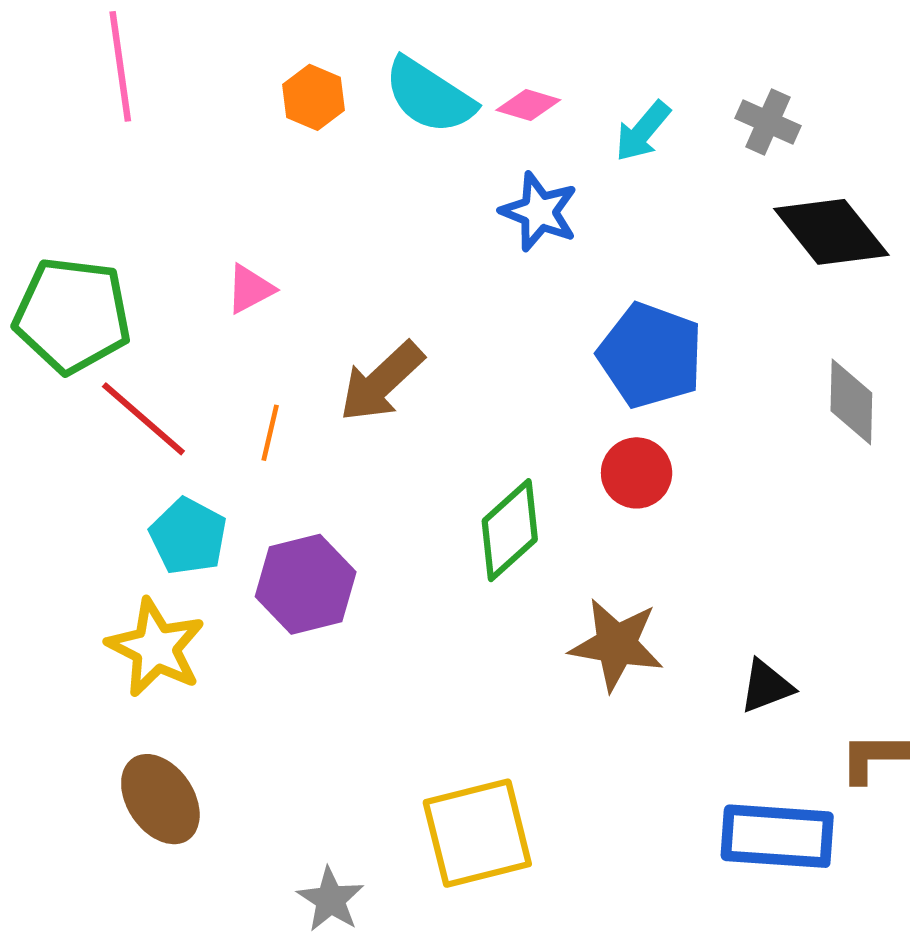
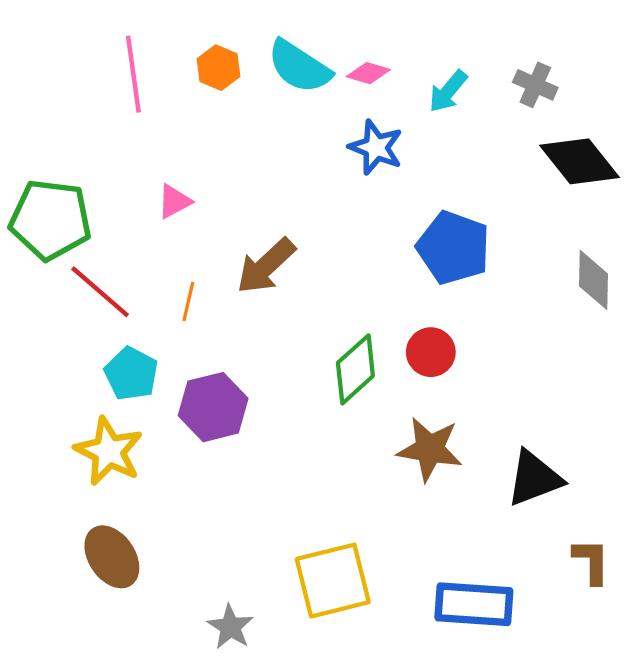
pink line: (120, 66) -> (133, 74), moved
red circle: (637, 473) -> (431, 352), moved
black triangle: (766, 686) -> (534, 478), size x1.5
brown L-shape: (873, 757) -> (591, 561), moved, turned 90
blue rectangle: (777, 836) -> (474, 604), moved

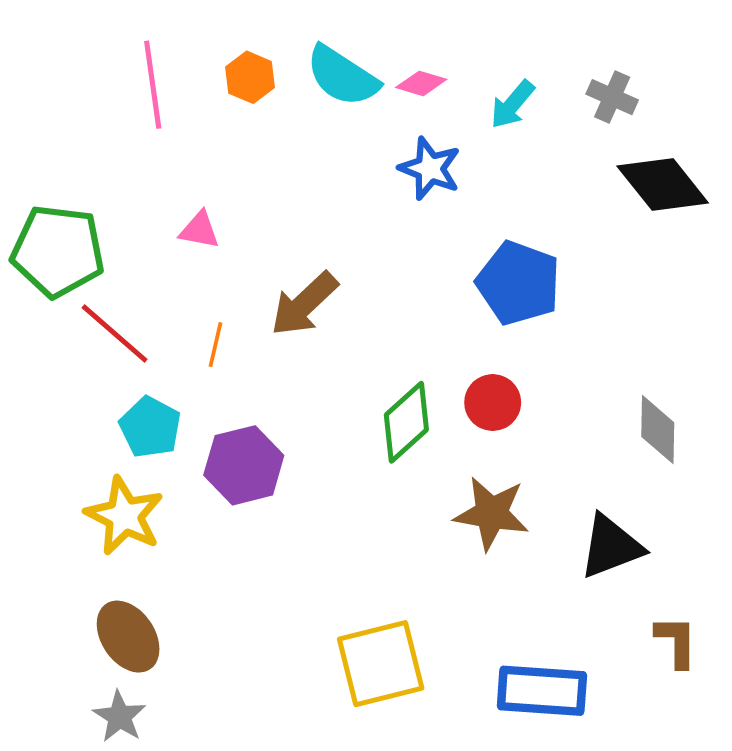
pink triangle: (174, 201) -> (200, 230), turned 39
gray diamond: (594, 280) -> (658, 430), moved
gray star: (230, 627) -> (119, 717), moved

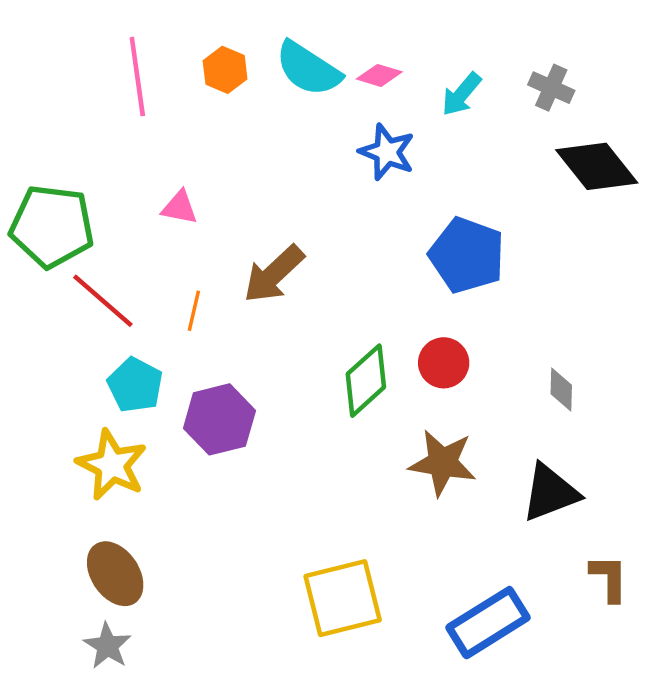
gray diamond: (658, 430) -> (561, 389), moved, size x0.7
blue rectangle: (542, 691) -> (488, 623), turned -36

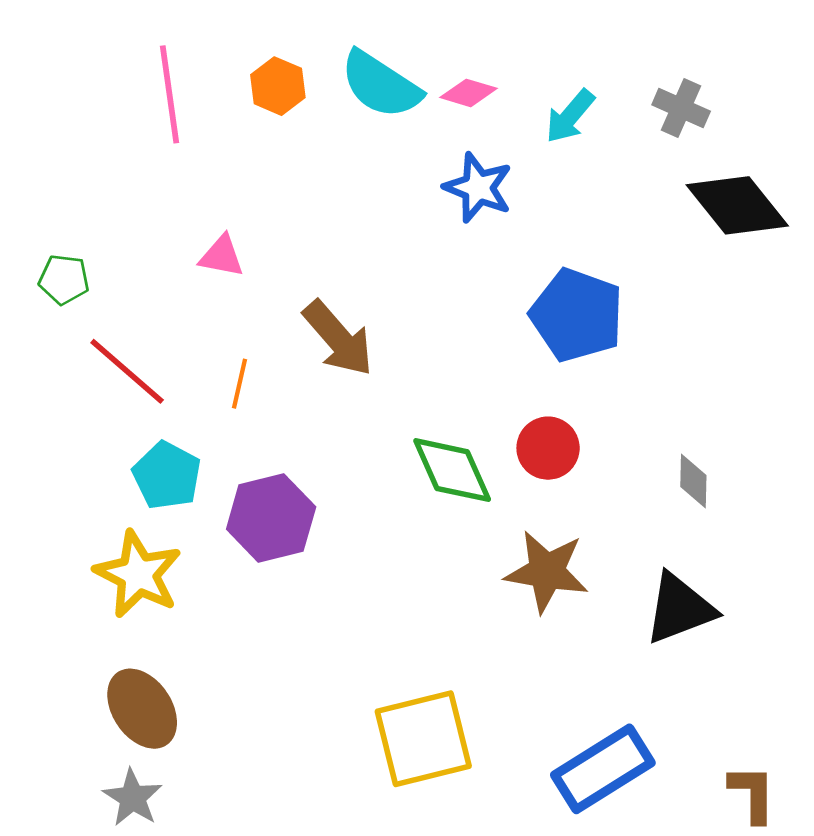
green pentagon: (52, 226) -> (64, 279), size x0.5
brown arrow: (274, 274) -> (338, 338), turned -88
green diamond: (366, 381) -> (452, 470), turned -72
brown L-shape: (609, 578) -> (752, 794), moved

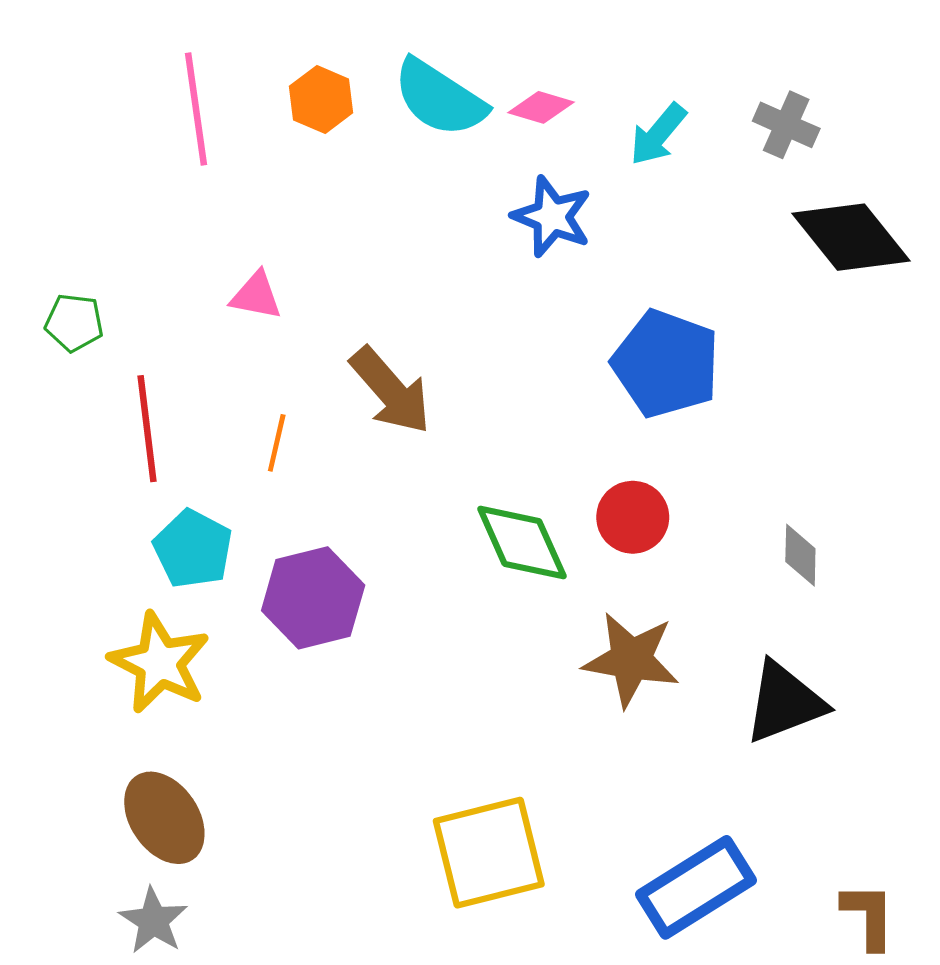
red line: (127, 371) -> (147, 429), turned 42

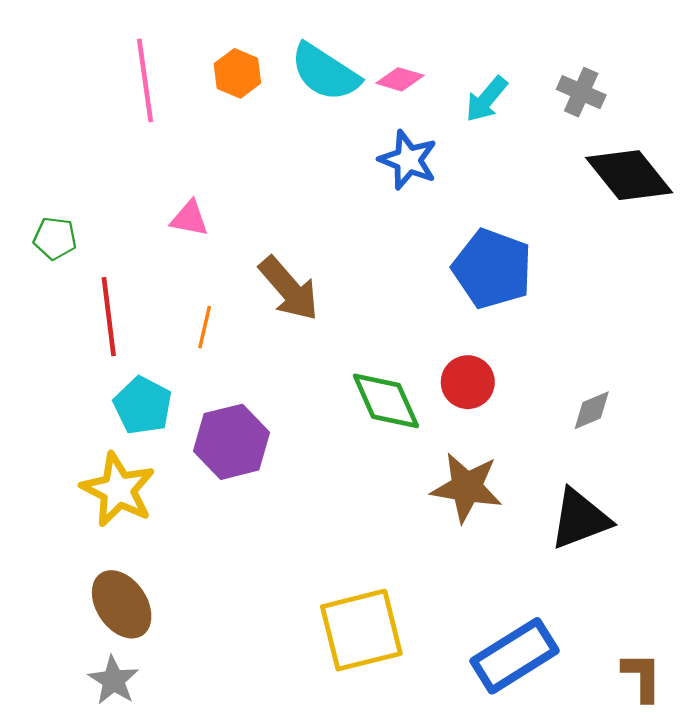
gray diamond: (800, 555) -> (592, 410), turned 66

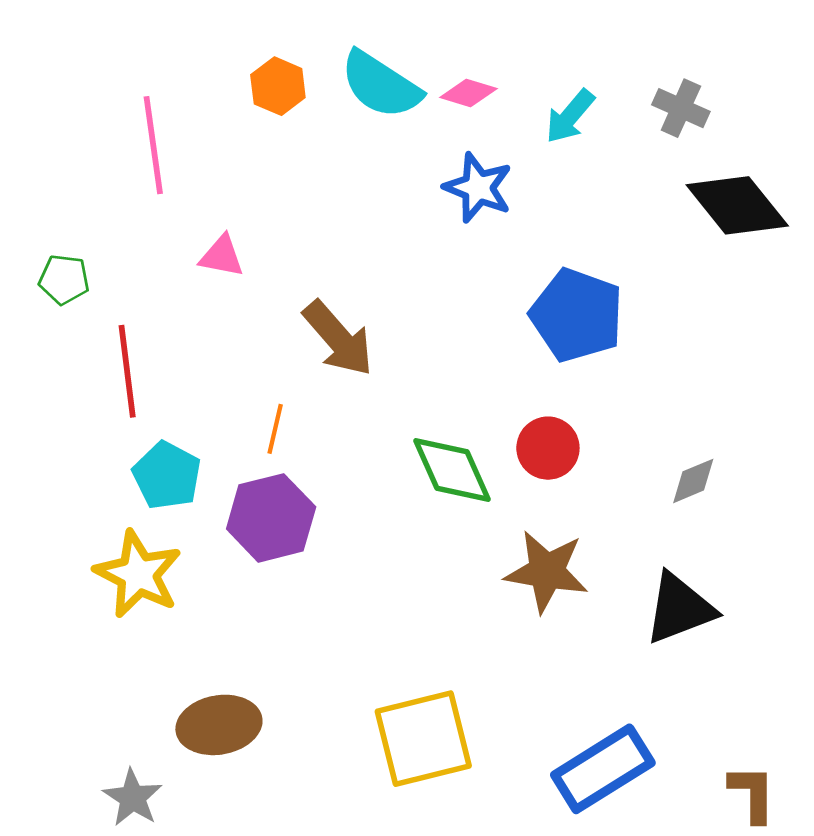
pink line: (145, 80) -> (153, 145), moved
orange line: (205, 327) -> (275, 429), moved
brown ellipse: (122, 604) -> (219, 725), moved, turned -66

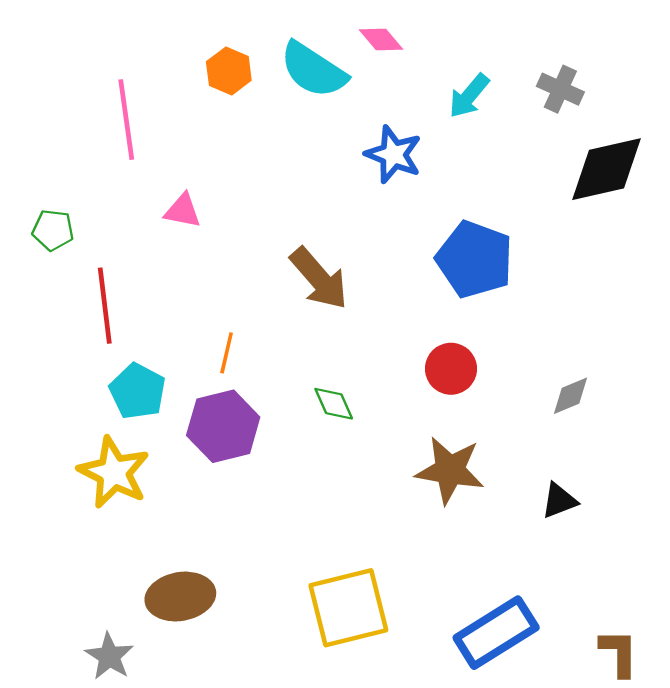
pink diamond: (468, 93) -> (381, 39), moved, turned 33
black diamond: (737, 205) -> (607, 169), turned -64
brown arrow: (338, 338) -> (319, 279), moved
green diamond: (452, 470) -> (334, 404), moved, size x0.6
black triangle: (680, 608) -> (559, 501), size x0.6

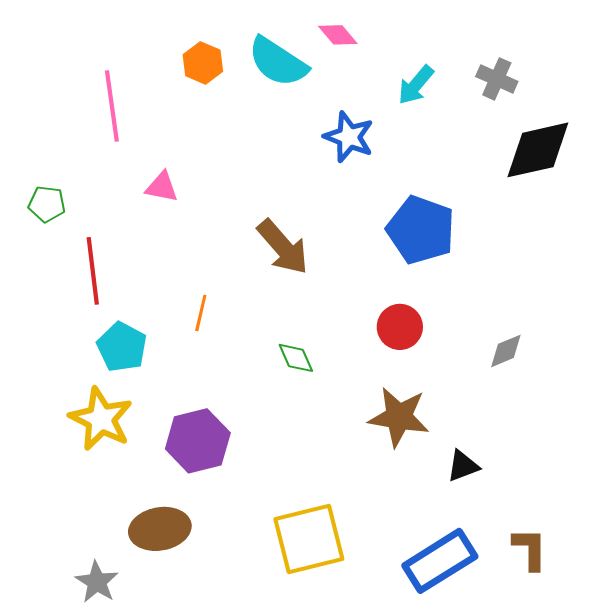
purple hexagon: (223, 426) -> (198, 441), moved
black triangle: (559, 501) -> (463, 466), moved
brown L-shape: (619, 653) -> (530, 549), moved

